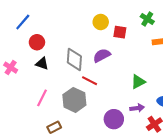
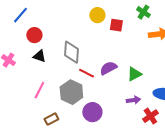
purple semicircle: (102, 55) -> (108, 68), moved
purple circle: (114, 119) -> (92, 112), moved

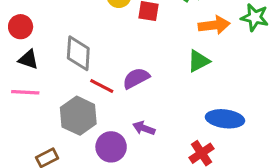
green triangle: (134, 74) -> (198, 61), moved
pink line: (39, 90) -> (25, 92), moved, turned 66
purple arrow: (133, 100) -> (144, 128), moved, turned -152

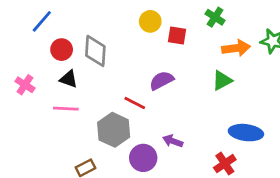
gray diamond: (78, 53) -> (95, 51), moved
purple semicircle: (136, 78) -> (161, 80), moved

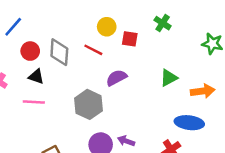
orange arrow: (236, 48) -> (203, 91), moved
red line: (135, 103) -> (93, 50), moved
gray hexagon: (114, 130) -> (88, 104), moved
purple arrow: (173, 141) -> (126, 141), moved

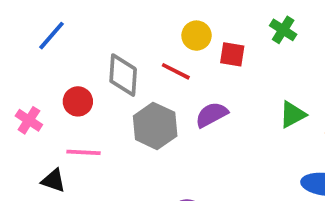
red circle: (30, 51) -> (78, 101), moved
black triangle: (36, 77) -> (53, 181), moved
gray hexagon: (88, 104) -> (155, 126), moved

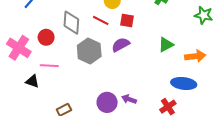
red square: (232, 54) -> (127, 20), moved
pink cross: (29, 120) -> (19, 48), size x1.6

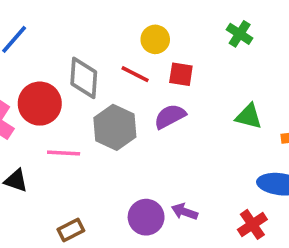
red circle: (46, 37) -> (40, 104), size x1.5
green triangle: (166, 45) -> (249, 116), turned 42
pink line: (49, 66) -> (64, 153), moved

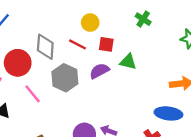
green triangle: (249, 116) -> (128, 62), moved
pink line: (64, 153) -> (33, 94), turned 48

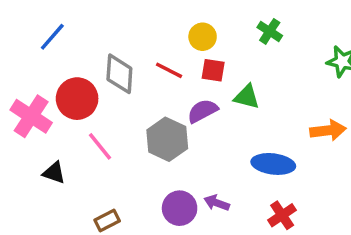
yellow circle: (90, 23) -> (203, 37), moved
gray hexagon: (65, 78) -> (167, 139), moved
blue ellipse: (168, 113) -> (273, 164), moved

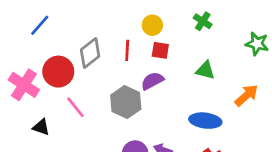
red line: (169, 70) -> (127, 50), turned 66
gray diamond: (119, 74) -> (90, 53), turned 48
green triangle: (247, 97) -> (205, 70), moved
orange arrow: (328, 130) -> (246, 95), turned -35

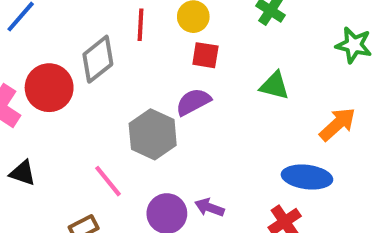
red line: (127, 50) -> (140, 25), moved
pink line: (76, 107) -> (108, 181), moved
blue ellipse: (205, 121) -> (307, 177), moved

